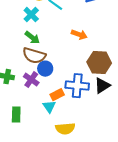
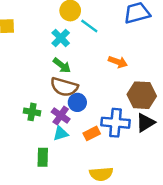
cyan triangle: (49, 107) -> (61, 133), moved, turned 48

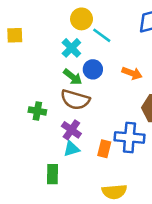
blue circle: (77, 102) -> (93, 69), moved
green cross: (32, 112) -> (37, 111), moved
orange rectangle: (92, 133) -> (104, 149), turned -49

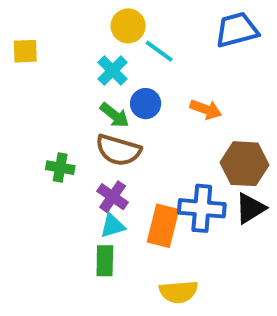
orange rectangle: (104, 149) -> (163, 226), size x1.5
green rectangle: (53, 174) -> (105, 261), moved

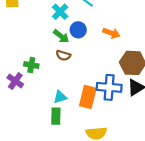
brown semicircle: (118, 150) -> (63, 55), size x0.6
purple cross: (113, 197) -> (15, 81), moved

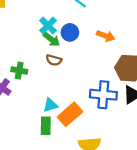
cyan cross: (60, 12) -> (48, 26), moved
orange rectangle: (88, 97) -> (70, 114), moved, turned 35

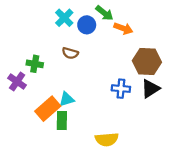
green arrow: (51, 39) -> (104, 13), moved
blue cross: (103, 95) -> (121, 89), size x0.7
orange rectangle: (70, 114) -> (48, 109), moved

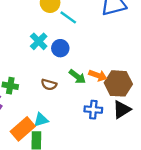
green arrow: (104, 13) -> (77, 77), moved
orange arrow: (123, 28) -> (98, 75), moved
brown semicircle: (70, 53) -> (49, 85), moved

